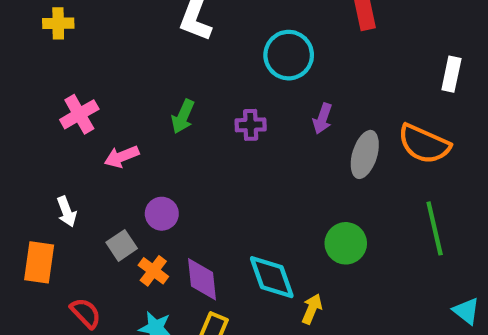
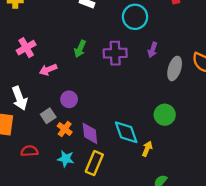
purple cross: (251, 125) -> (115, 53), size x1.5
white arrow: (67, 212) -> (20, 98), size x1.5
red semicircle: (86, 313) -> (29, 151), turned -49

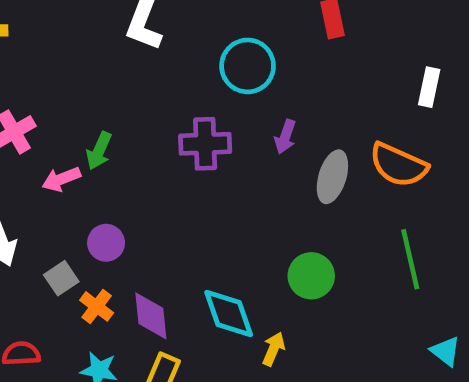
green arrow: (80, 49) -> (99, 151), moved

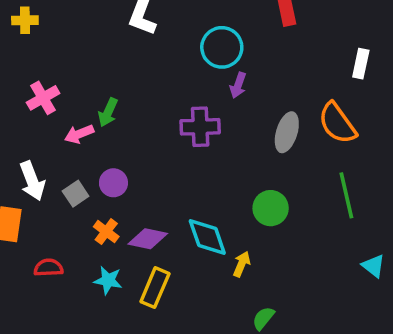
purple arrow: (285, 137) -> (238, 85), moved
purple cross: (205, 144) -> (200, 127), moved
orange semicircle: (398, 165) -> (337, 123), turned 30
gray square: (61, 278) -> (76, 194), moved
purple diamond: (151, 316) -> (148, 239), turned -72

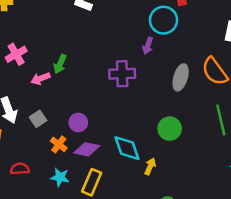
cyan circle: (222, 47) -> (164, 20), moved
purple circle: (113, 183) -> (78, 122), moved

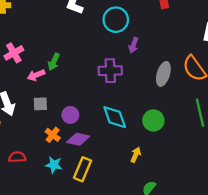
cyan circle: (164, 20) -> (116, 20), moved
gray square: (38, 119) -> (40, 104), moved, turned 32
cyan diamond: (127, 148) -> (115, 117), moved

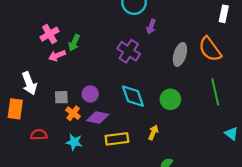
pink cross: (14, 53) -> (50, 34), moved
purple cross: (110, 71) -> (129, 51), turned 35
gray square: (40, 104) -> (61, 97), moved
yellow rectangle: (83, 169) -> (117, 139), moved, turned 60

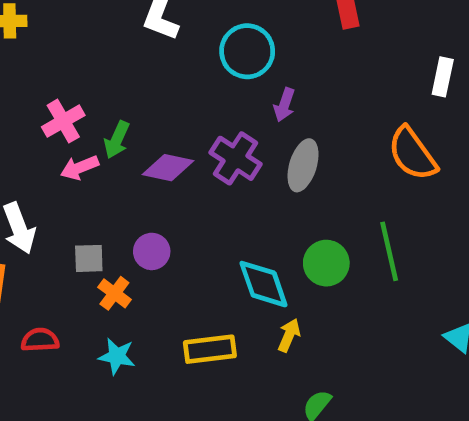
gray ellipse: (180, 54) -> (303, 165), moved
green line: (215, 92) -> (389, 251), moved
cyan diamond: (133, 96) -> (263, 284), moved
purple diamond: (98, 118) -> (168, 168), moved

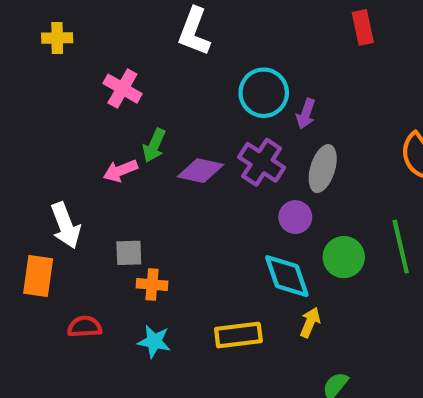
cyan circle: (247, 51) -> (264, 93), moved
pink cross: (63, 121) -> (122, 89), moved, turned -30
purple circle: (152, 251) -> (295, 217), moved
orange cross: (114, 293) -> (152, 284), turned -32

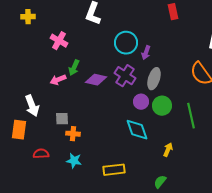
green circle: (344, 257) -> (162, 106), moved
yellow arrow: (310, 322) -> (168, 150), moved
yellow rectangle: (238, 335) -> (114, 170), moved

